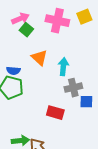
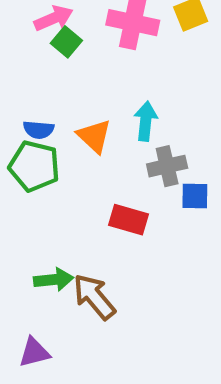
orange triangle: (39, 58) -> (94, 136), moved

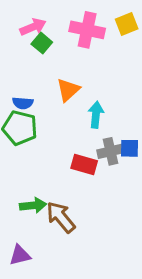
cyan arrow: (146, 121) -> (96, 115), moved
orange triangle: (94, 136) -> (68, 90), moved, turned 35
gray cross: (167, 166) -> (111, 151), moved

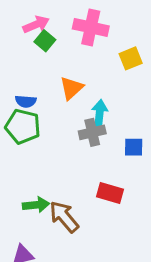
yellow square: (127, 24) -> (131, 58), moved
gray cross: (111, 151) -> (92, 132), moved
red rectangle: (84, 164) -> (110, 193), moved

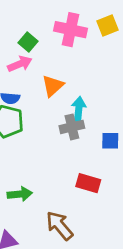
pink arrow: (36, 24) -> (20, 64), moved
yellow square: (131, 58) -> (108, 26), moved
brown arrow: (64, 217) -> (60, 226), moved

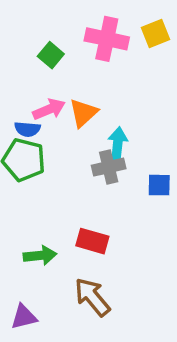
pink arrow: (20, 64) -> (49, 109), moved
red rectangle: (88, 183) -> (92, 241), moved

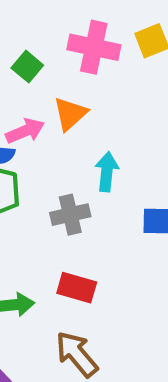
orange triangle: (83, 113) -> (70, 114), moved
gray cross: (109, 167) -> (70, 215), moved

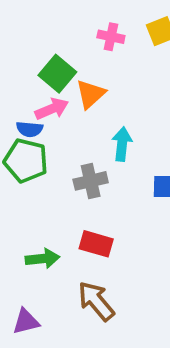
pink cross: (94, 47) -> (111, 37), size x0.6
green square: (27, 67) -> (57, 74), moved, size x1.4

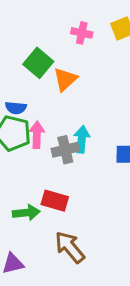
pink arrow: (52, 109) -> (37, 135), moved, turned -65
cyan arrow: (122, 144) -> (82, 139), moved
red rectangle: (96, 244) -> (55, 201), moved

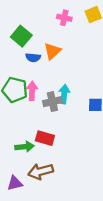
green square: (38, 63) -> (21, 36), moved
blue semicircle: (16, 108) -> (33, 58), moved
brown arrow: (70, 247) -> (41, 171), moved, turned -65

